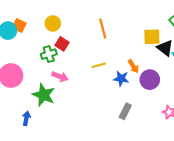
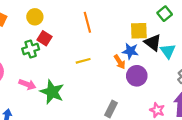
pink arrow: (60, 77) -> (27, 84), moved
blue star: (121, 79) -> (130, 51), moved
green star: (44, 95) -> (52, 92), moved

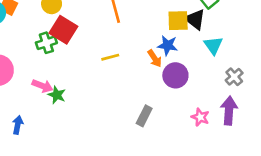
red square: (45, 38) -> (63, 30), size x1.5
black triangle: (153, 43) -> (195, 19), moved
green star: (52, 92) -> (57, 95), moved, size x0.6

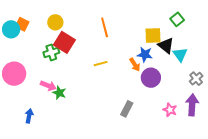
black triangle: (195, 19) -> (166, 45), moved

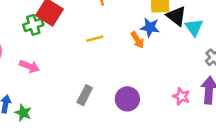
purple circle: (151, 78) -> (127, 99), moved
green star: (59, 93) -> (23, 113), moved
gray rectangle: (127, 109) -> (85, 95), moved

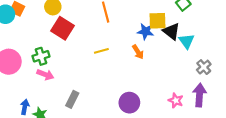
green cross: (33, 25) -> (41, 56), moved
blue star: (150, 27) -> (146, 31), moved
gray rectangle: (85, 95) -> (72, 99), moved

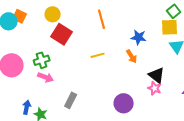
yellow square: (157, 21) -> (170, 27), moved
black triangle: (171, 31) -> (157, 75), moved
pink star: (176, 100) -> (155, 88), moved

